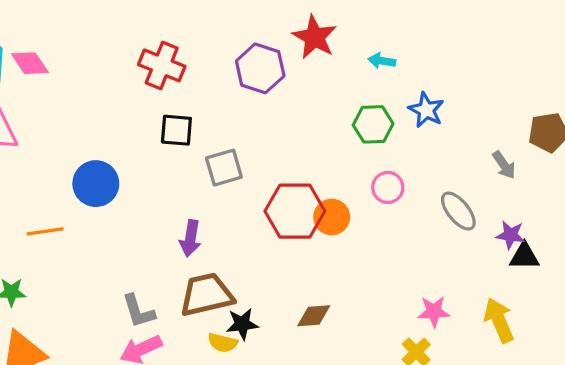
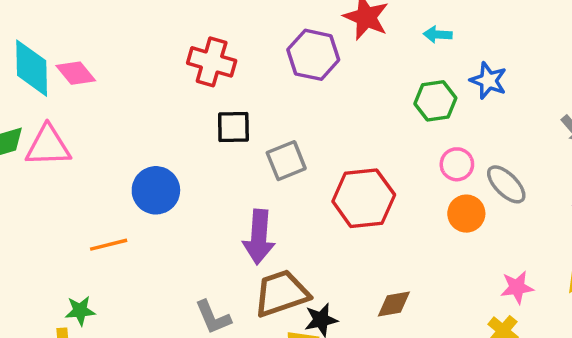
gray ellipse: (458, 211) -> (506, 184), moved
orange circle: (332, 217) -> (466, 214), moved
purple arrow: (190, 238) -> (259, 237), size x1.4

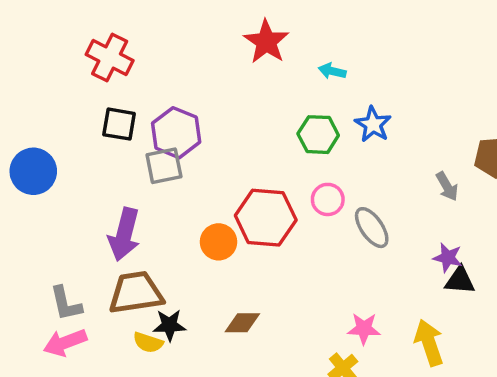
purple hexagon: (313, 55) -> (176, 133), moved
red hexagon: (364, 198) -> (266, 218), moved
orange circle: (466, 214) -> (219, 242), moved

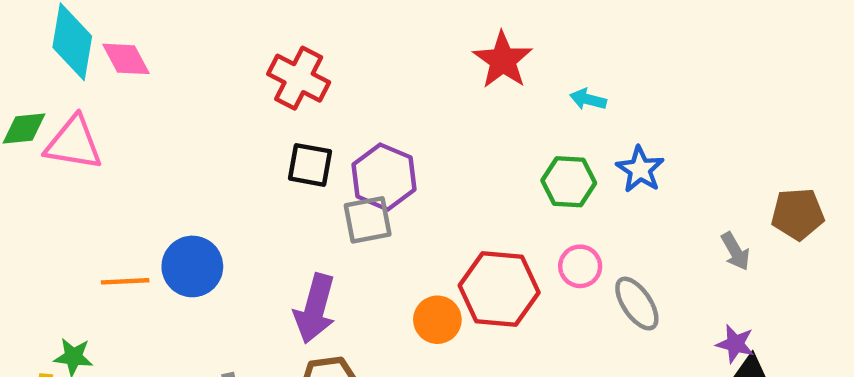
blue circle: (33, 171) -> (192, 266), moved

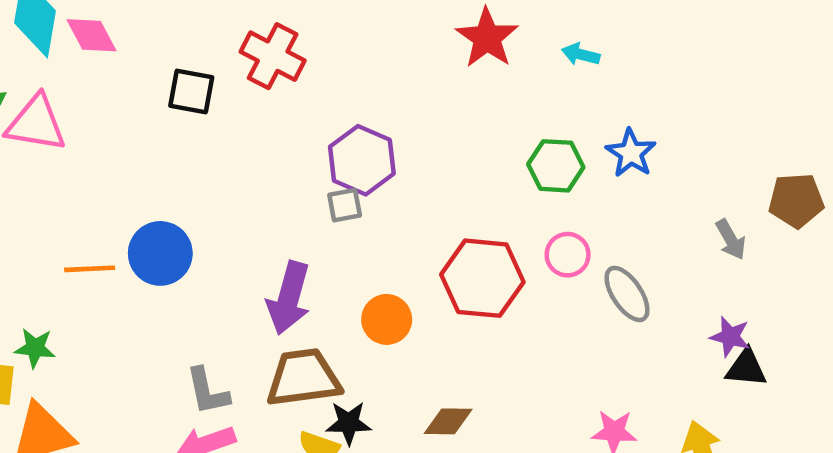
cyan arrow: (588, 99) -> (581, 54), moved
black square: (310, 165) -> (191, 91), moved
gray square: (368, 220) -> (345, 205), size x0.7
orange circle: (437, 320) -> (387, 319), moved

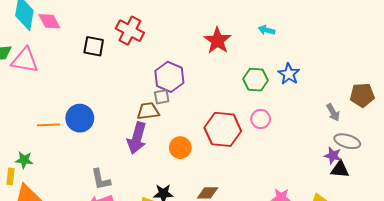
red star: (487, 38) -> (217, 41), moved
gray ellipse: (627, 294) -> (347, 141), moved, turned -40
brown trapezoid: (303, 378) -> (148, 111), moved, size x0.7

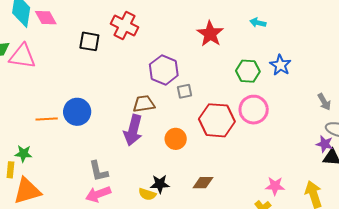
gray square: (162, 97) -> (185, 91), moved
pink circle: (261, 119) -> (254, 110), size x1.5

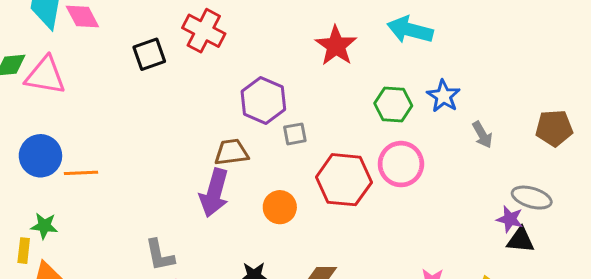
cyan arrow: (258, 23) -> (410, 30), size x1.8
black square: (89, 41) -> (149, 54), turned -30
gray arrow: (324, 102) -> (482, 135), moved
blue circle: (77, 112) -> (40, 156), moved

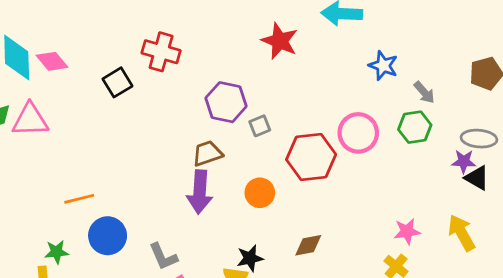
green hexagon: (393, 105) -> (415, 127), moved
blue circle: (40, 156) -> (108, 236), moved
black triangle: (521, 240) -> (477, 178), turned 36

